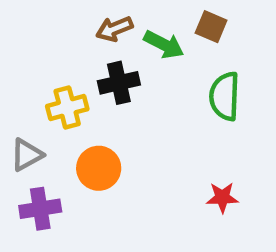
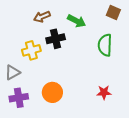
brown square: (211, 27) -> (113, 13), moved
brown arrow: (114, 29) -> (42, 17), moved
orange circle: (99, 168) -> (52, 92), moved

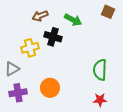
black cross: (56, 39) -> (53, 37), turned 30
green semicircle: (105, 45) -> (100, 70), moved
red star: (104, 92) -> (100, 100), moved

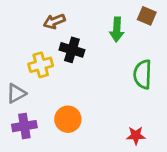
green arrow: (73, 20) -> (117, 30), moved, turned 66
green semicircle: (100, 70) -> (143, 74), moved

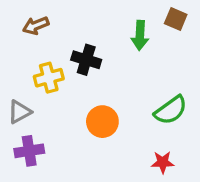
brown arrow: (54, 21) -> (36, 26), moved
green semicircle: (143, 74) -> (171, 110), moved, turned -128
orange circle: (68, 119) -> (102, 122), moved

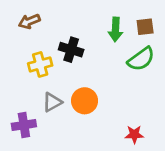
brown square: (176, 19) -> (145, 27), moved, turned -30
green semicircle: (171, 110) -> (141, 59), moved
gray triangle: (19, 112) -> (52, 102), moved

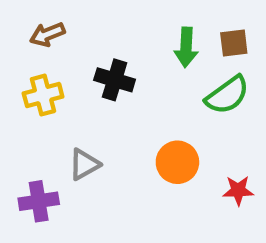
yellow cross: (40, 64) -> (43, 95), moved
orange circle: (85, 101) -> (177, 162), moved
red star: (134, 134) -> (238, 190), moved

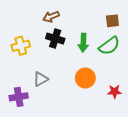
brown arrow: (47, 34) -> (51, 17), moved
green arrow: (186, 47) -> (83, 43), moved

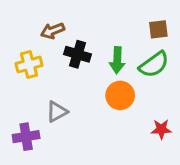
brown arrow: (51, 17) -> (53, 31), moved
orange circle: (85, 78) -> (120, 95), moved

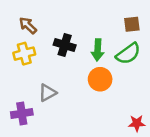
brown arrow: (53, 31) -> (28, 25), moved, turned 66
red star: (161, 129) -> (137, 123), moved

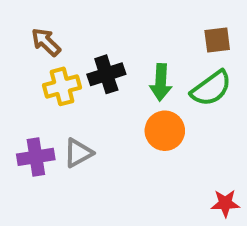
black cross: (65, 45) -> (106, 74), turned -35
yellow cross: (24, 54) -> (62, 86), moved
purple cross: (22, 113) -> (36, 157), moved

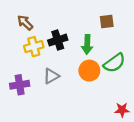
brown square: (217, 40) -> (107, 22), moved
green semicircle: (211, 88) -> (114, 63), moved
gray triangle: (78, 153) -> (51, 76), moved

